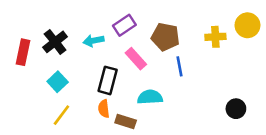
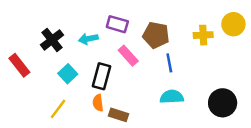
purple rectangle: (124, 25) -> (117, 24), turned 50
red rectangle: (23, 52) -> (19, 65), moved, turned -50
cyan square: (58, 82) -> (68, 74), moved
cyan semicircle: (150, 97) -> (172, 97), moved
black circle: (236, 109) -> (223, 103), size x1.5

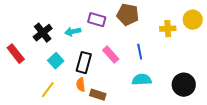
brown pentagon: (156, 35) -> (128, 15), moved
pink rectangle: (128, 56) -> (111, 55), moved

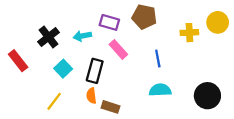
pink rectangle: (111, 55) -> (118, 49), moved

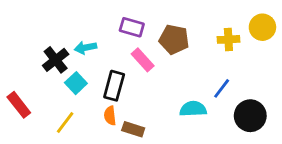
brown pentagon: (144, 17) -> (174, 39), moved
cyan arrow: (82, 36) -> (85, 48), moved
black cross: (48, 37) -> (56, 60), moved
blue line: (158, 58) -> (222, 88), moved, turned 48
red rectangle: (18, 61) -> (19, 105), moved

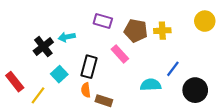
yellow cross: (228, 39) -> (162, 31), moved
pink rectangle: (143, 60) -> (120, 54), moved
cyan square: (76, 83) -> (59, 74), moved
yellow line: (65, 122) -> (38, 95), moved

